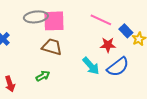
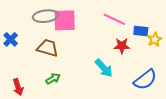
blue rectangle: (126, 31) -> (141, 31), turned -40
brown trapezoid: (52, 47) -> (48, 48), moved
blue semicircle: (118, 67) -> (145, 80), moved

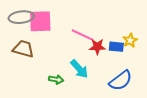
pink line: (114, 19) -> (83, 35), moved
blue rectangle: (141, 31) -> (116, 47), moved
green arrow: (53, 79) -> (56, 79), moved, turned 40

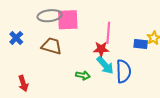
pink line: (83, 35) -> (108, 33), turned 70
red star: (97, 47) -> (101, 49), moved
blue semicircle: (121, 81) -> (123, 71), moved, turned -55

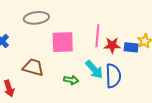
pink square: (68, 20) -> (63, 42), moved
brown trapezoid: (52, 46) -> (33, 67), moved
red star: (101, 49) -> (112, 45), moved

